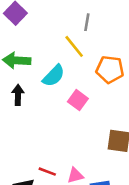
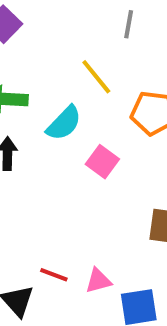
gray line: (87, 22) -> (129, 24), moved

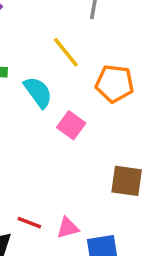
cyan semicircle: (64, 123) -> (38, 92), turned -80

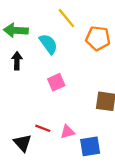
pink square: (71, 125) -> (56, 82), moved, turned 30

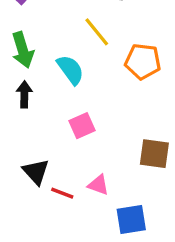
green arrow: (16, 30) -> (23, 50), turned -110
pink triangle: (68, 132) -> (98, 185), moved, turned 35
black triangle: (23, 143) -> (36, 172), moved

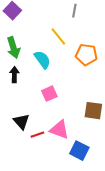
pink triangle: (98, 185) -> (59, 130), size x1.5
red line: (62, 193) -> (37, 135), turned -40
blue square: (131, 219) -> (79, 151), turned 36

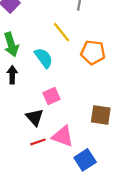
black triangle: (21, 122) -> (35, 117), moved
blue square: (79, 151) -> (85, 160), turned 30

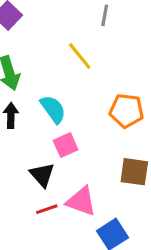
orange pentagon: (93, 52) -> (127, 111), moved
cyan semicircle: (44, 58) -> (53, 109), moved

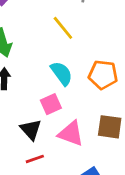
cyan semicircle: (53, 109) -> (62, 73), moved
pink triangle: (81, 201) -> (71, 134), moved

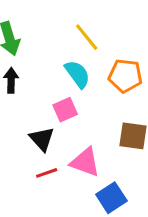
yellow line: (63, 28) -> (87, 37), moved
pink triangle: (71, 134) -> (85, 162), moved

